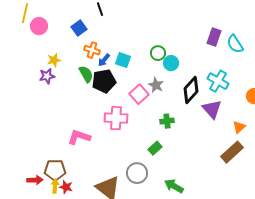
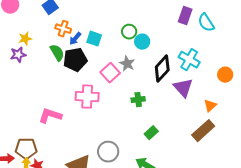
green rectangle: (155, 148) -> (151, 133), moved

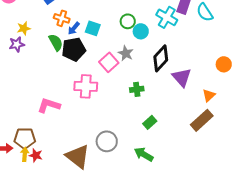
cyan cross: (189, 60) -> (167, 17), moved

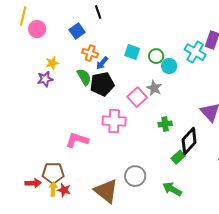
cyan square: (93, 28) -> (132, 52), moved
black diamond: (161, 58) -> (189, 141), moved

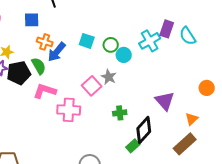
blue square: (77, 31) -> (32, 20), turned 35
cyan cross: (195, 52) -> (150, 41), turned 30
blue arrow: (102, 63) -> (57, 52), size x1.5
black pentagon: (102, 84) -> (19, 73), moved
pink L-shape: (77, 140) -> (45, 91), moved

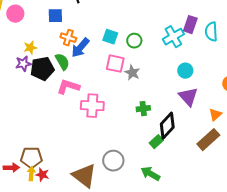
cyan semicircle: (188, 36) -> (211, 32), turned 30
cyan circle: (124, 55) -> (185, 71), moved
pink square: (92, 86) -> (115, 64), moved, turned -36

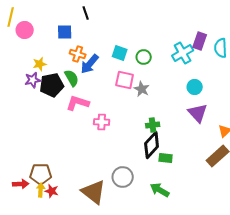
pink cross: (92, 106) -> (102, 122), size x0.7
black diamond: (167, 126) -> (152, 145), moved
green rectangle: (156, 142) -> (166, 158), turned 48

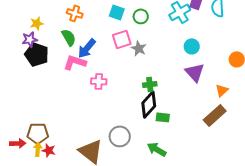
blue arrow: (90, 64) -> (87, 48), moved
pink square: (125, 80) -> (122, 39), turned -30
black pentagon: (52, 85) -> (37, 54), moved, turned 30

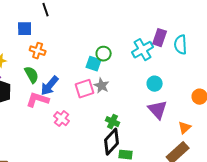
cyan square: (117, 12) -> (94, 64), moved
pink square: (122, 39) -> (85, 89), moved
pink cross: (99, 81) -> (62, 119), turned 35
green cross: (150, 84) -> (113, 122), turned 32

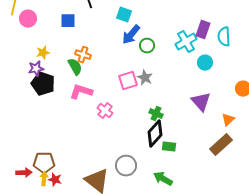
orange cross: (38, 51) -> (83, 55), moved
cyan square: (94, 64) -> (124, 15), moved
cyan circle: (155, 84) -> (205, 63), moved
blue arrow: (50, 86) -> (131, 35), moved

